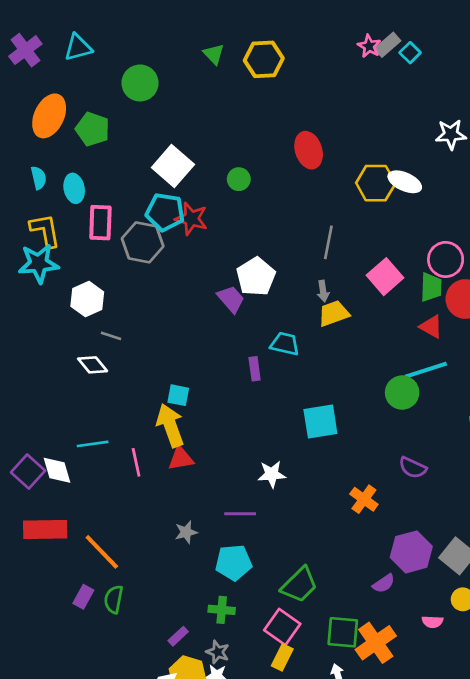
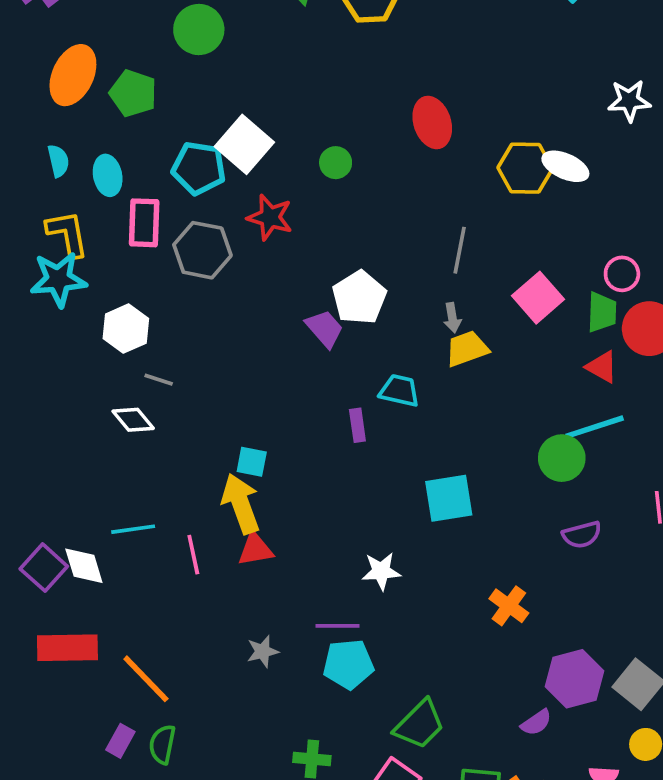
cyan pentagon: (165, 212) -> (199, 168), moved
pink circle: (446, 259) -> (622, 274), size x0.7
purple semicircle: (413, 468) -> (582, 535), moved, turned -40
cyan pentagon: (234, 562) -> (348, 664), moved

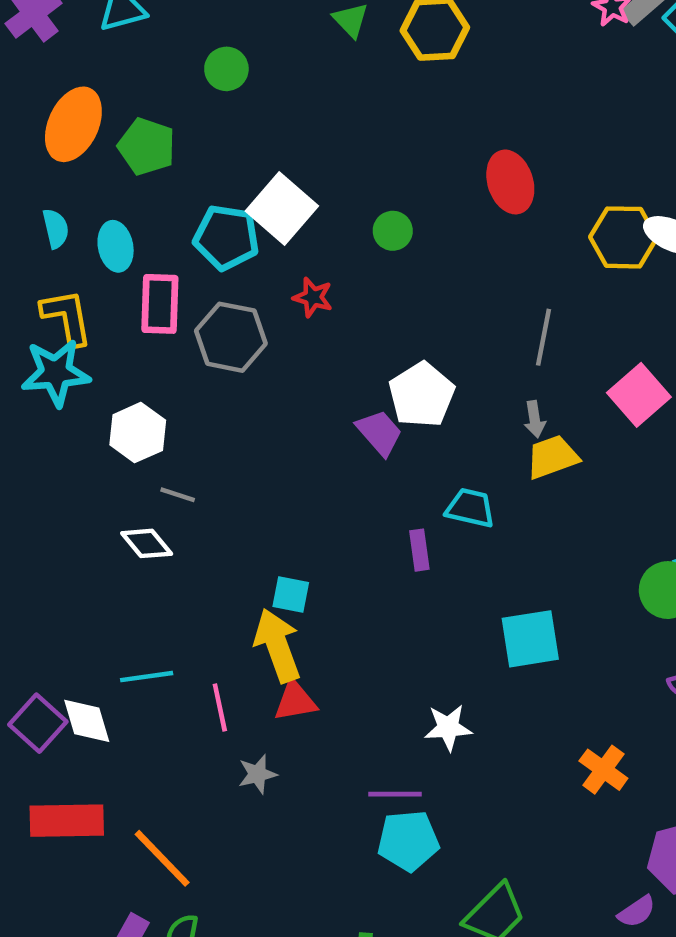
green circle: (199, 29) -> (226, 69), size x0.7
red star: (270, 217) -> (313, 297), size x0.7
gray star: (263, 651) -> (257, 774), moved

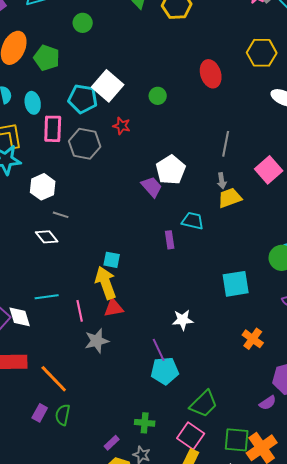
yellow hexagon: (623, 237) -> (262, 53), moved
cyan square: (530, 639) -> (236, 284), moved
gray star: (257, 774) -> (97, 341), size x1.4
purple line: (395, 794) -> (159, 350), turned 65

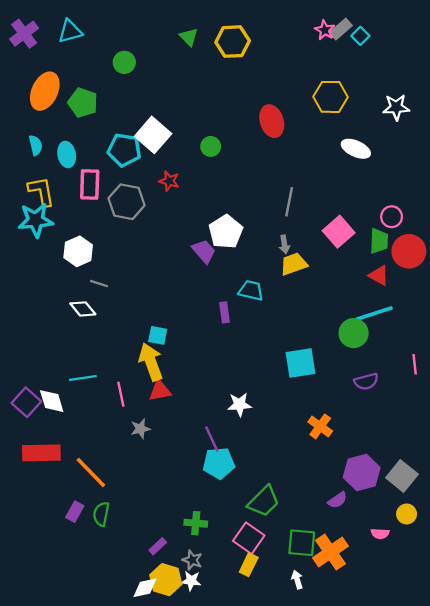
gray star: (97, 341) -> (140, 429), size x0.7

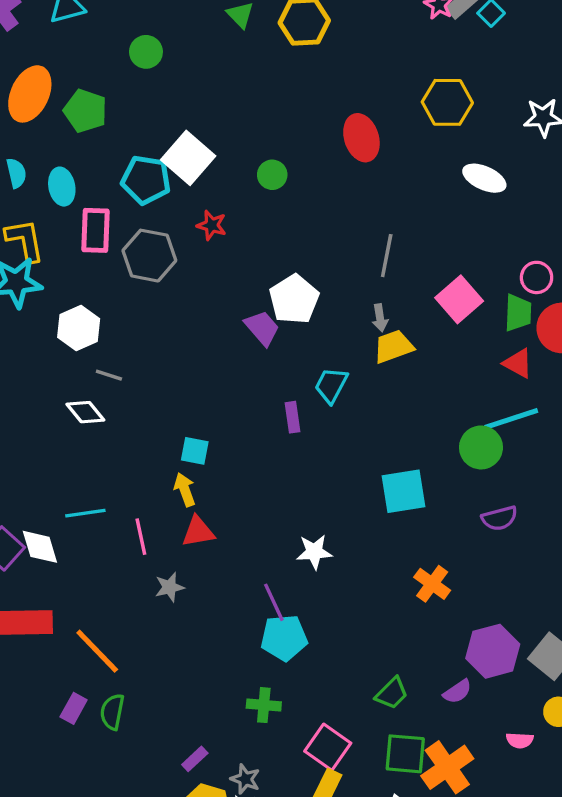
cyan trapezoid: (251, 290) -> (331, 385), turned -75
yellow arrow: (151, 362) -> (185, 490), size x0.6
green trapezoid: (264, 501) -> (392, 693), moved, size x0.7
green cross: (196, 523) -> (264, 705), moved

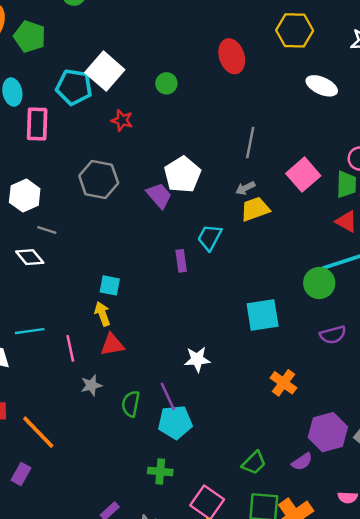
gray hexagon: (149, 256) -> (99, 179), moved
gray arrow: (380, 318) -> (245, 188), turned 72
green semicircle: (112, 712) -> (131, 404), moved

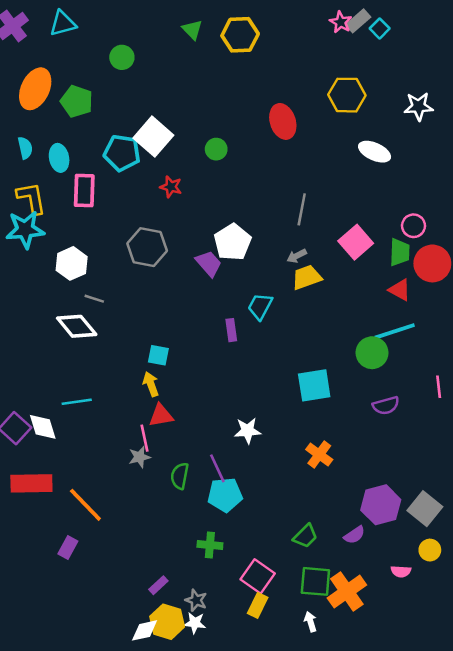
white diamond: (30, 257) -> (77, 326), size x1.4
pink line: (70, 348) -> (145, 438), moved
orange cross: (284, 383) -> (319, 455), moved

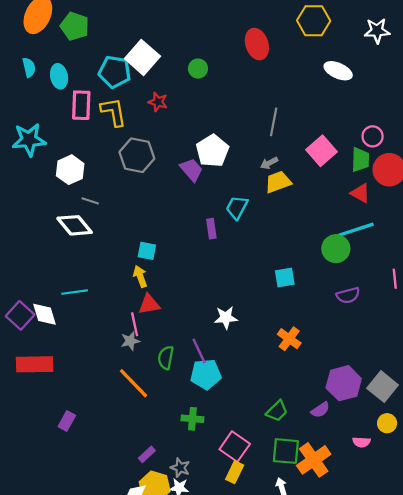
yellow L-shape: (31, 198) -> (113, 112), moved
cyan square: (314, 385) -> (285, 278), size x0.7
orange line: (85, 505) -> (134, 383), moved

